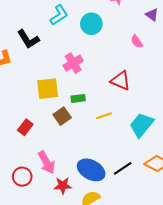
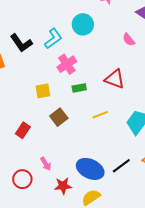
cyan L-shape: (59, 15) -> (53, 39), moved
yellow square: (48, 89) -> (43, 91), size x0.7
green rectangle: (78, 98) -> (79, 88), moved
pink arrow: (47, 162) -> (46, 164), size x0.6

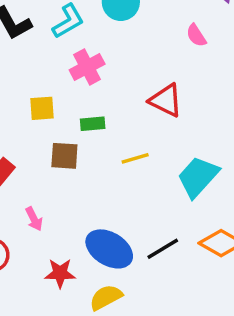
green rectangle: (79, 88) -> (93, 124), moved
brown square: (59, 117) -> (64, 156), turned 36
pink arrow: (46, 164) -> (34, 219), moved

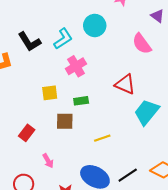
pink semicircle: (196, 35) -> (142, 44), size x1.5
yellow line: (135, 158) -> (102, 138), moved
cyan trapezoid: (198, 177) -> (147, 112), moved

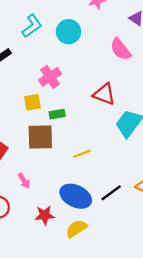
cyan L-shape: (63, 39) -> (32, 26), moved
yellow square: (50, 93) -> (32, 102), moved
brown square: (65, 121) -> (40, 137), size x1.4

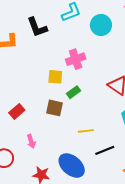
green rectangle: (57, 114) -> (74, 92), turned -40
brown square: (40, 137) -> (54, 108), size x0.7
black line: (111, 193) -> (105, 150), moved

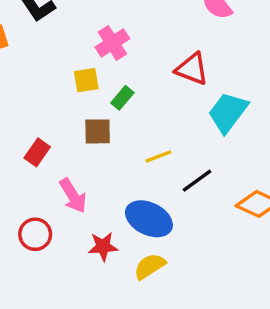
pink arrow: (31, 141) -> (73, 196), size x1.5

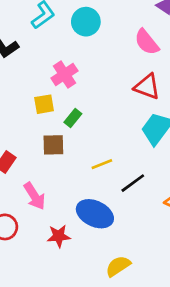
red triangle: (192, 69) -> (147, 87), moved
yellow semicircle: (150, 266) -> (118, 266), moved

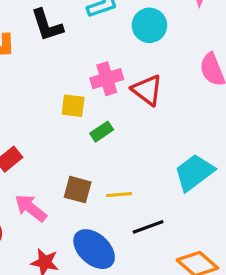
red triangle: (147, 87) -> (147, 90), moved
brown square: (53, 145) -> (78, 190), moved
pink arrow: (34, 196) -> (31, 208), turned 144

